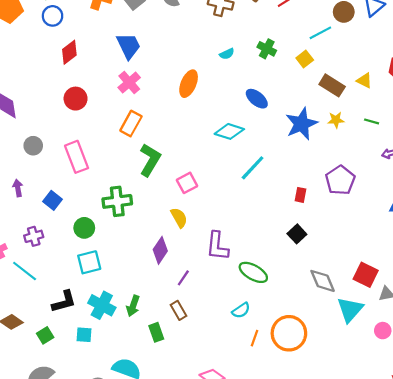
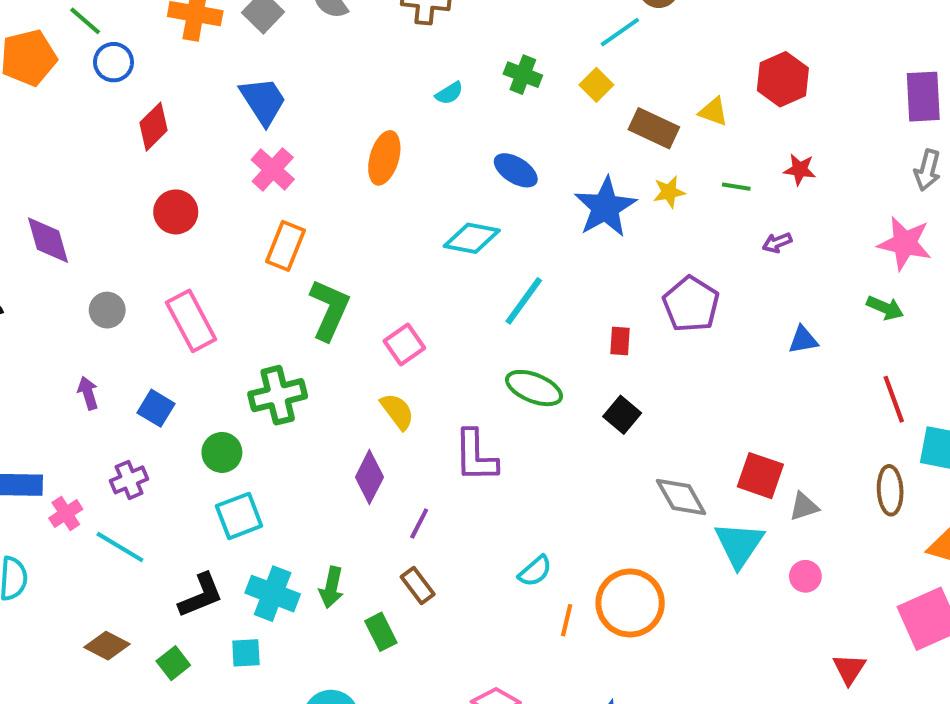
green ellipse: (253, 272) -> (534, 388), moved

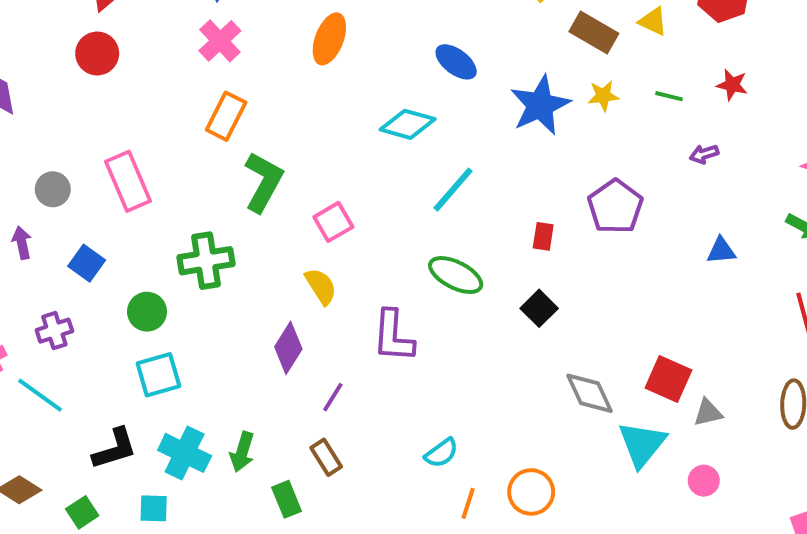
red circle: (176, 212) -> (97, 53), moved
gray circle: (107, 310) -> (53, 189), moved
orange circle: (630, 603) -> (531, 492), size x0.7

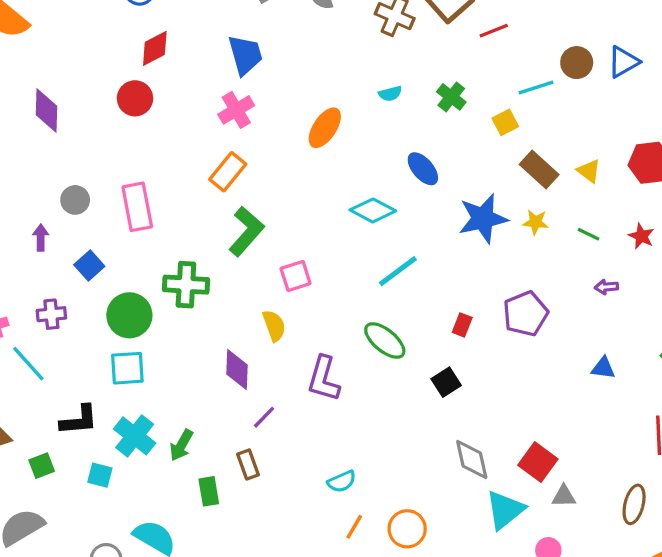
green circle: (147, 312) -> (129, 315), size x1.4
purple diamond: (288, 348) -> (237, 370), turned -42

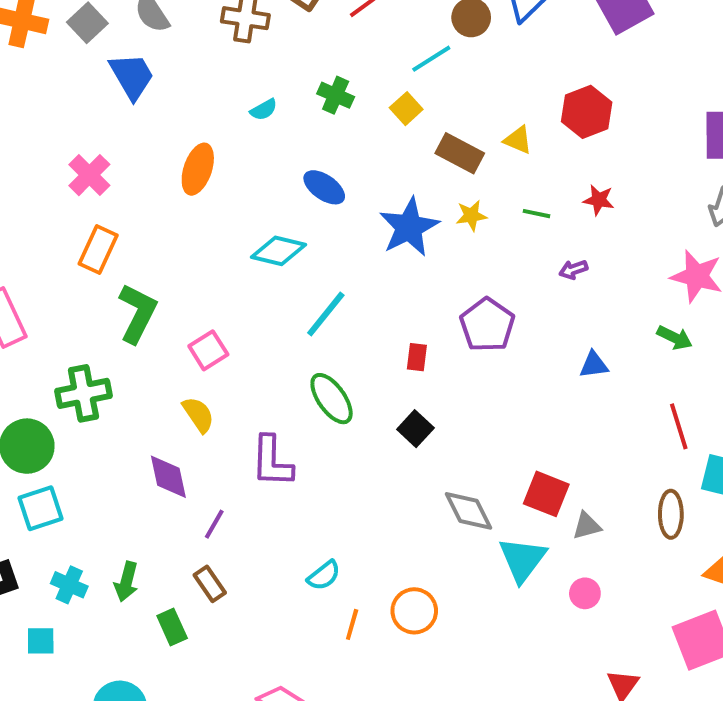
blue trapezoid: (245, 55) -> (132, 76), moved
green ellipse: (385, 340) -> (332, 399), turned 30
cyan cross: (135, 436) -> (69, 585), size x0.7

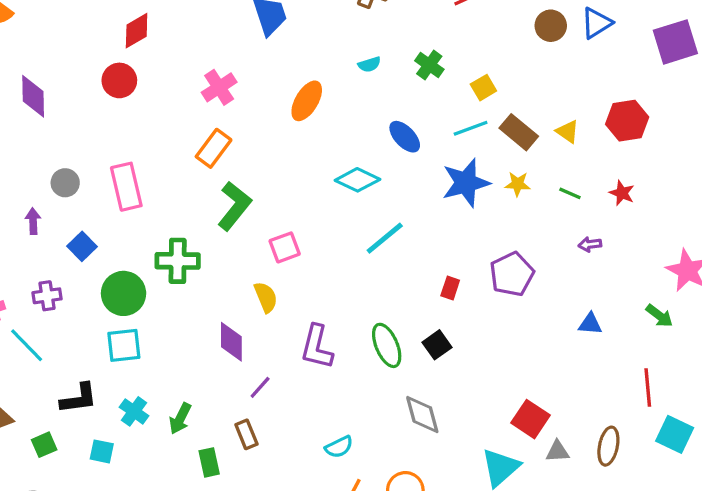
cyan line: (431, 59) -> (471, 128), moved
green ellipse: (332, 399) -> (387, 345), moved
gray diamond: (469, 511) -> (422, 414), moved
brown ellipse: (671, 514) -> (608, 446), moved

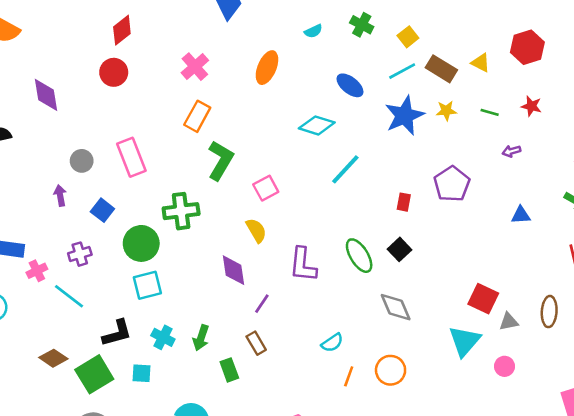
green square: (44, 445) -> (94, 374), size x1.8

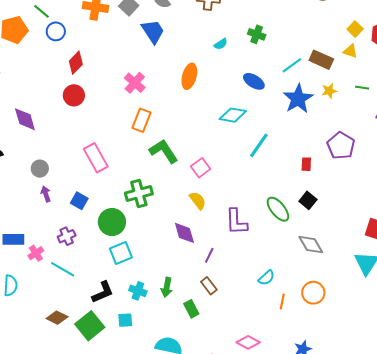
yellow square: (408, 37) -> (355, 29), moved
green L-shape: (221, 160) -> (164, 151), turned -56
gray circle: (82, 161) -> (40, 169), moved

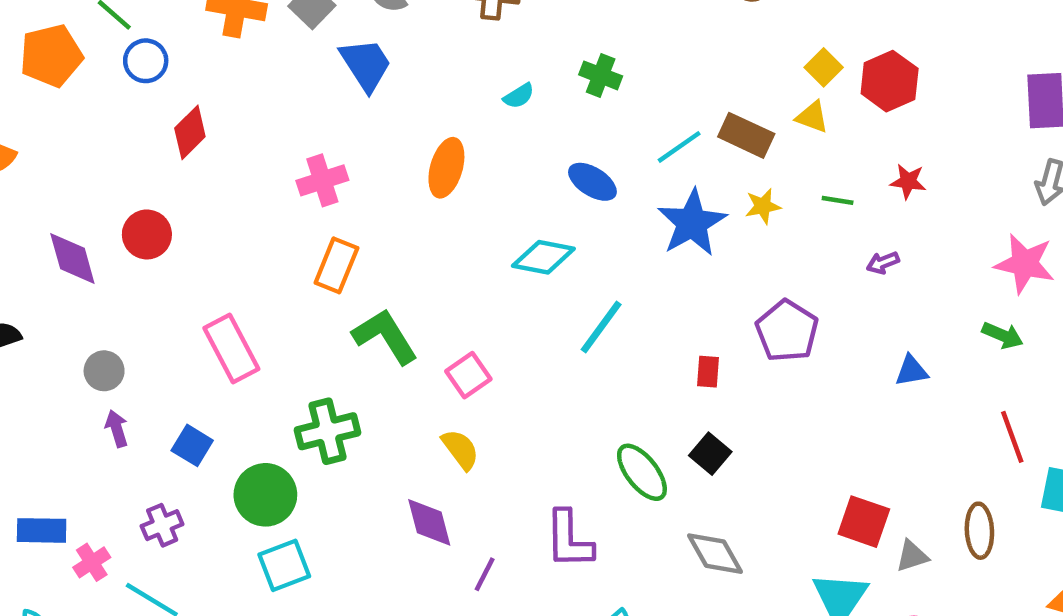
pink cross: (135, 83) -> (322, 180), turned 30
red circle: (74, 95) -> (147, 234), moved
purple L-shape: (236, 222) -> (569, 540), moved

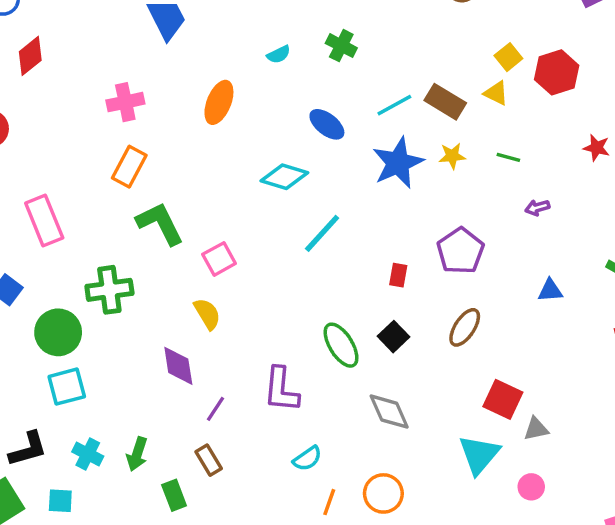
red star: (908, 181) -> (597, 148), moved
brown ellipse: (979, 531) -> (465, 327), moved, turned 30

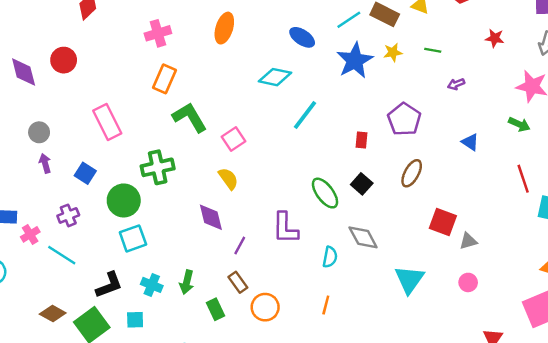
blue triangle: (550, 291) -> (470, 142), turned 42
cyan triangle: (479, 455) -> (409, 279), moved
cyan semicircle: (307, 459) -> (330, 257), moved, turned -40
orange circle: (383, 493) -> (265, 307), moved

